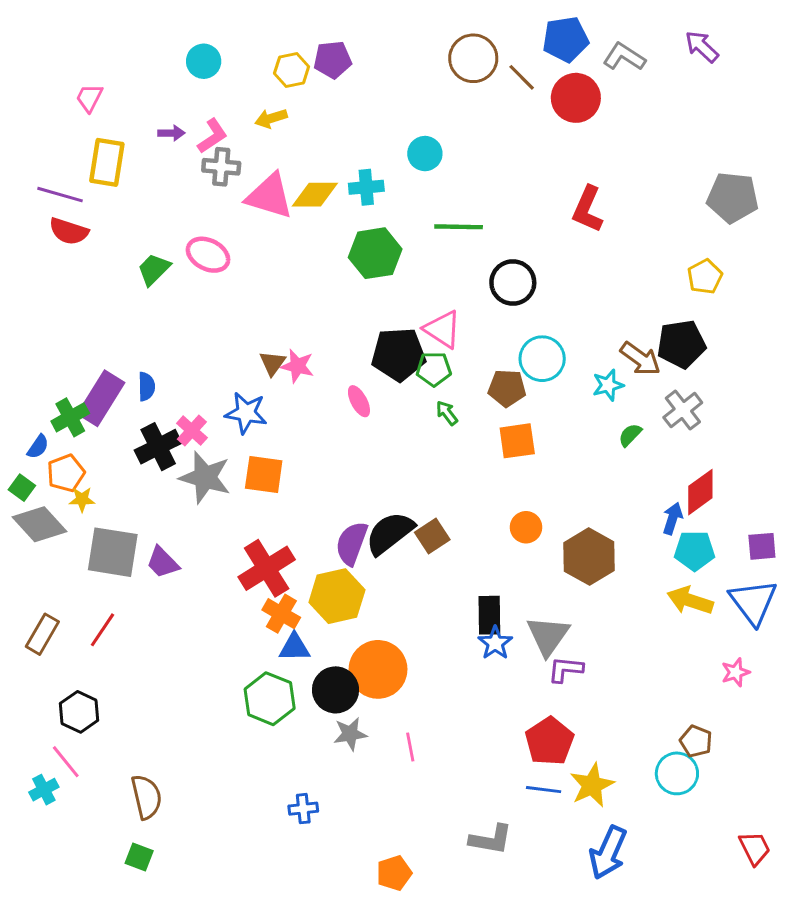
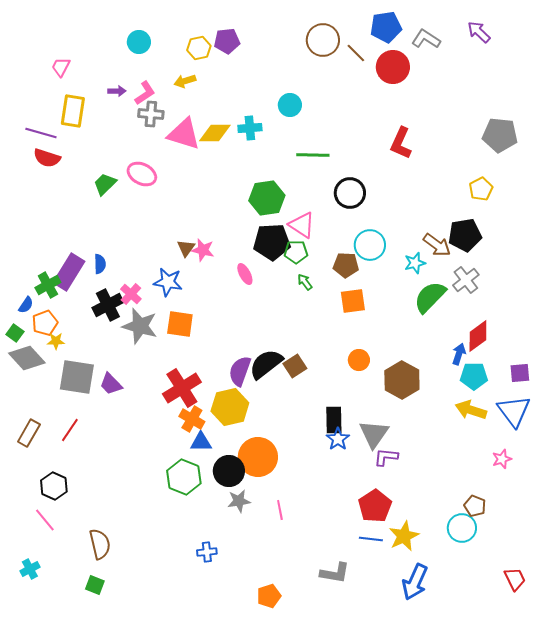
green hexagon: (375, 253) -> (267, 198), moved
green semicircle: (630, 435) -> (430, 297), size x2.0
cyan cross: (44, 790) -> (30, 569), moved

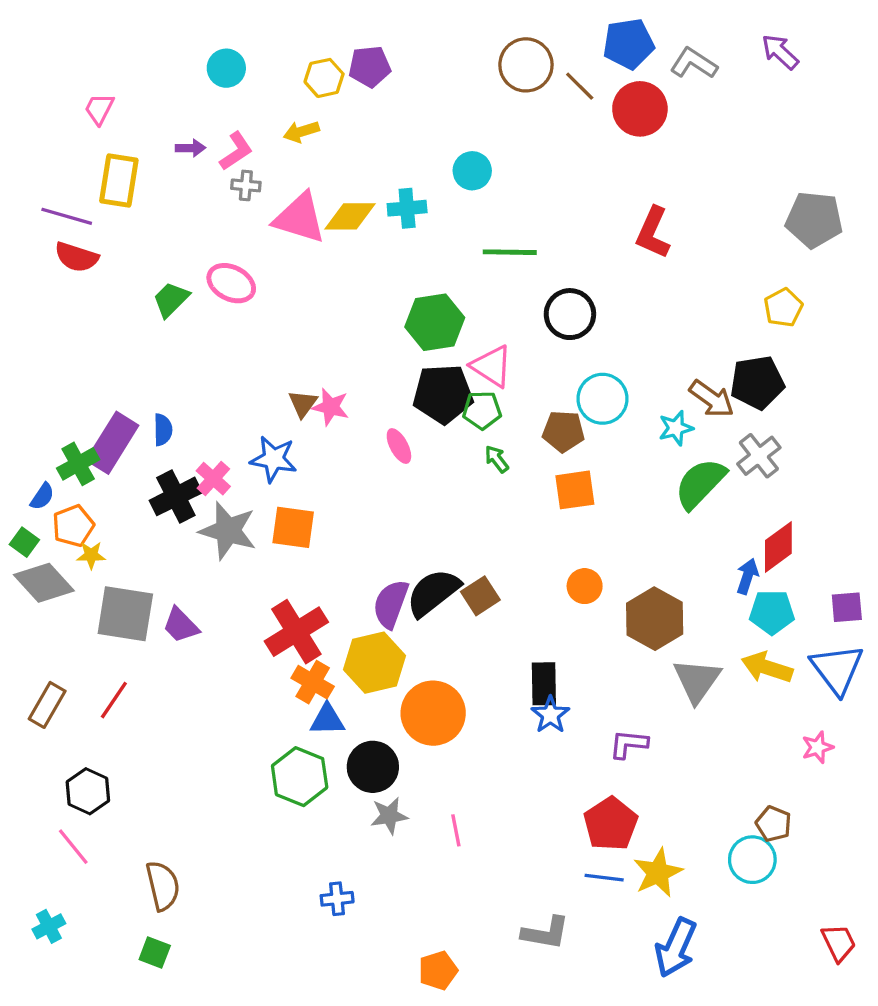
gray cross: (151, 114) -> (246, 185), size x0.7
gray triangle: (374, 434) -> (697, 681), moved
orange circle: (258, 457) -> (433, 713), moved

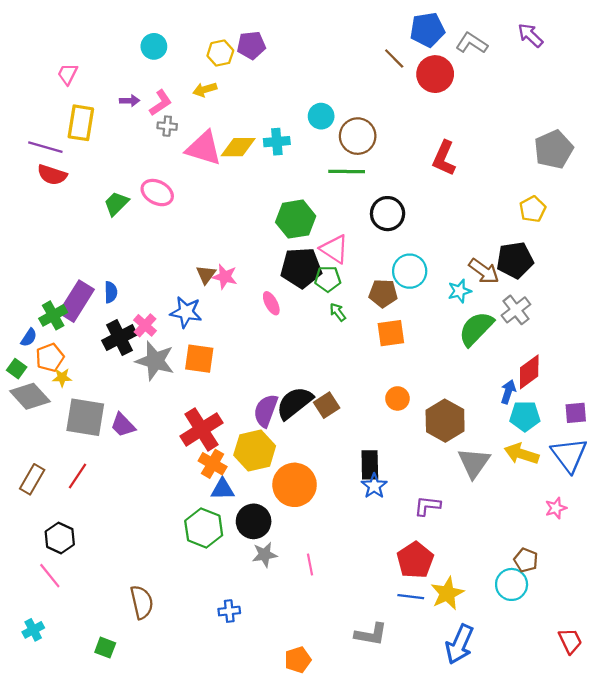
brown circle: (526, 65) -> (358, 136), moved
gray pentagon: (814, 220) -> (554, 149), turned -30
brown semicircle: (163, 886) -> (142, 602), moved

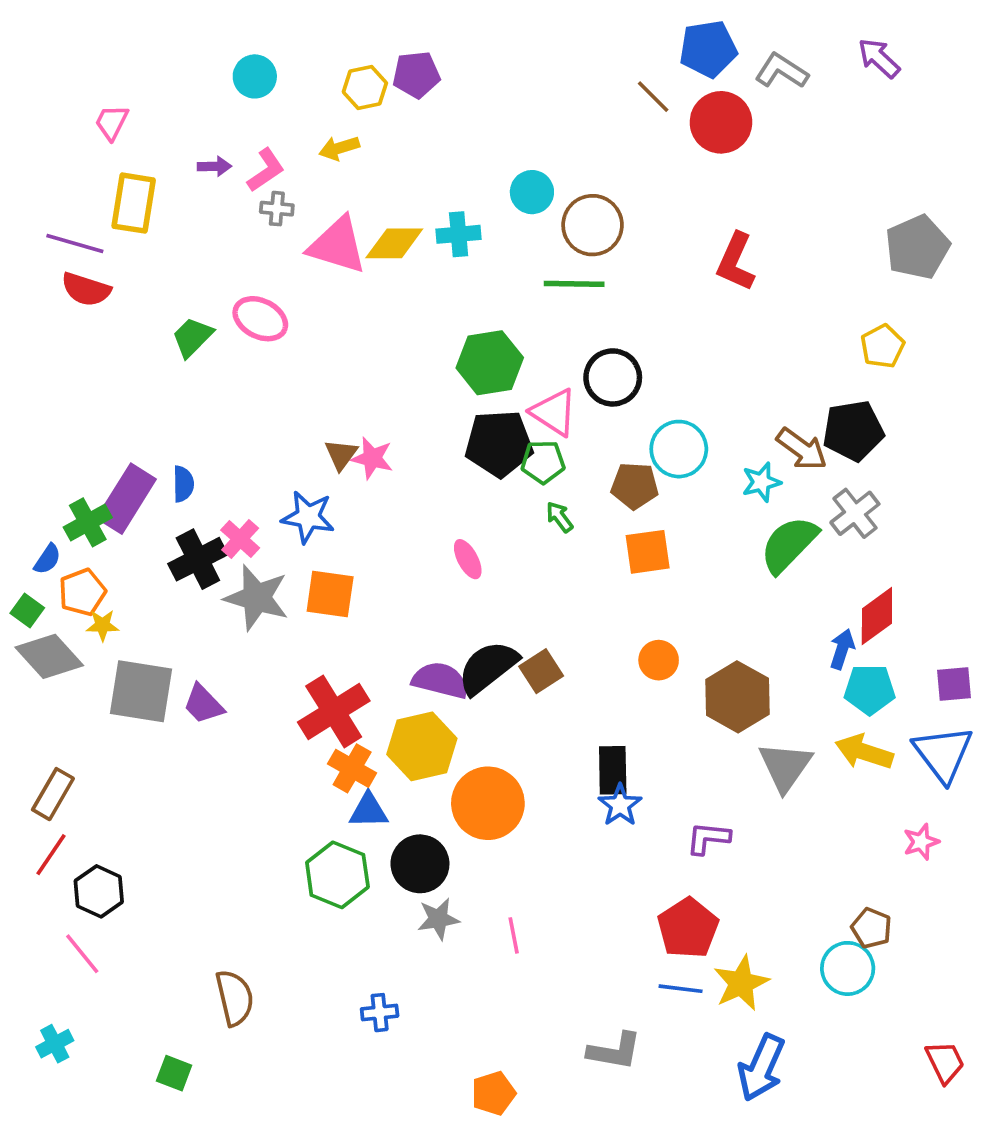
black circle: (388, 214) -> (613, 377), moved
pink ellipse: (271, 303) -> (468, 559), moved
purple semicircle: (266, 411) -> (440, 680), turned 84
red line: (78, 476) -> (51, 855), moved

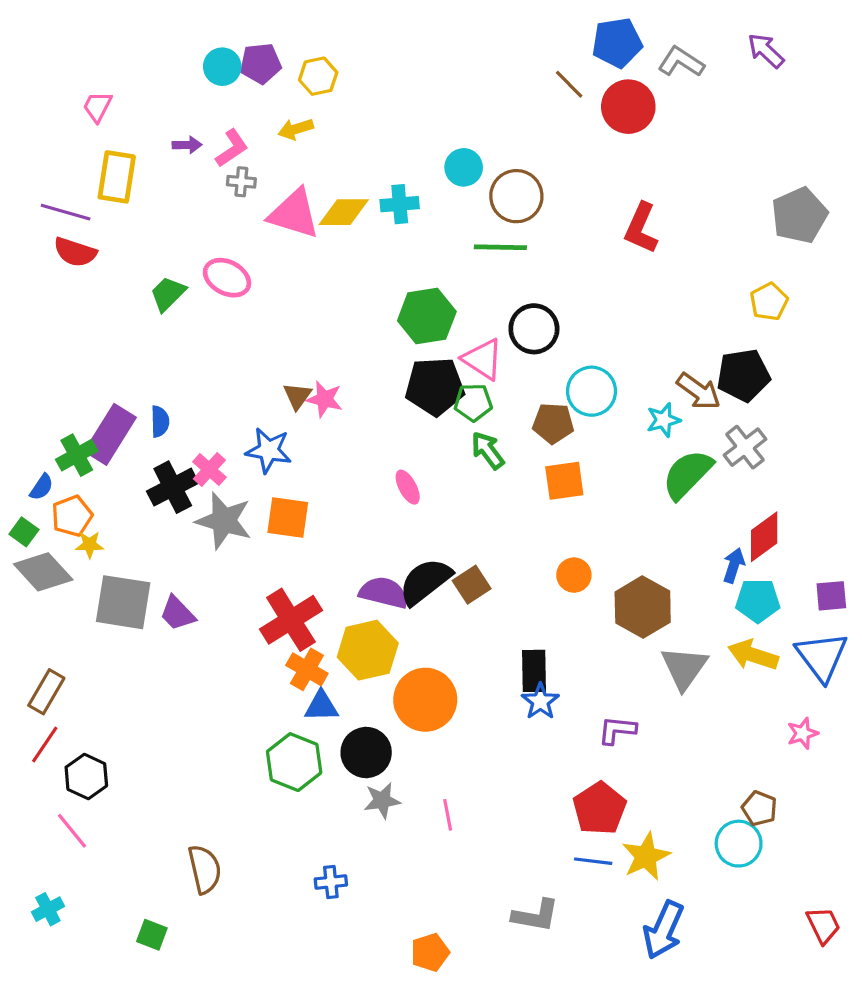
purple pentagon: (416, 75) -> (261, 63), moved
green arrow: (559, 517) -> (488, 450), size x1.4

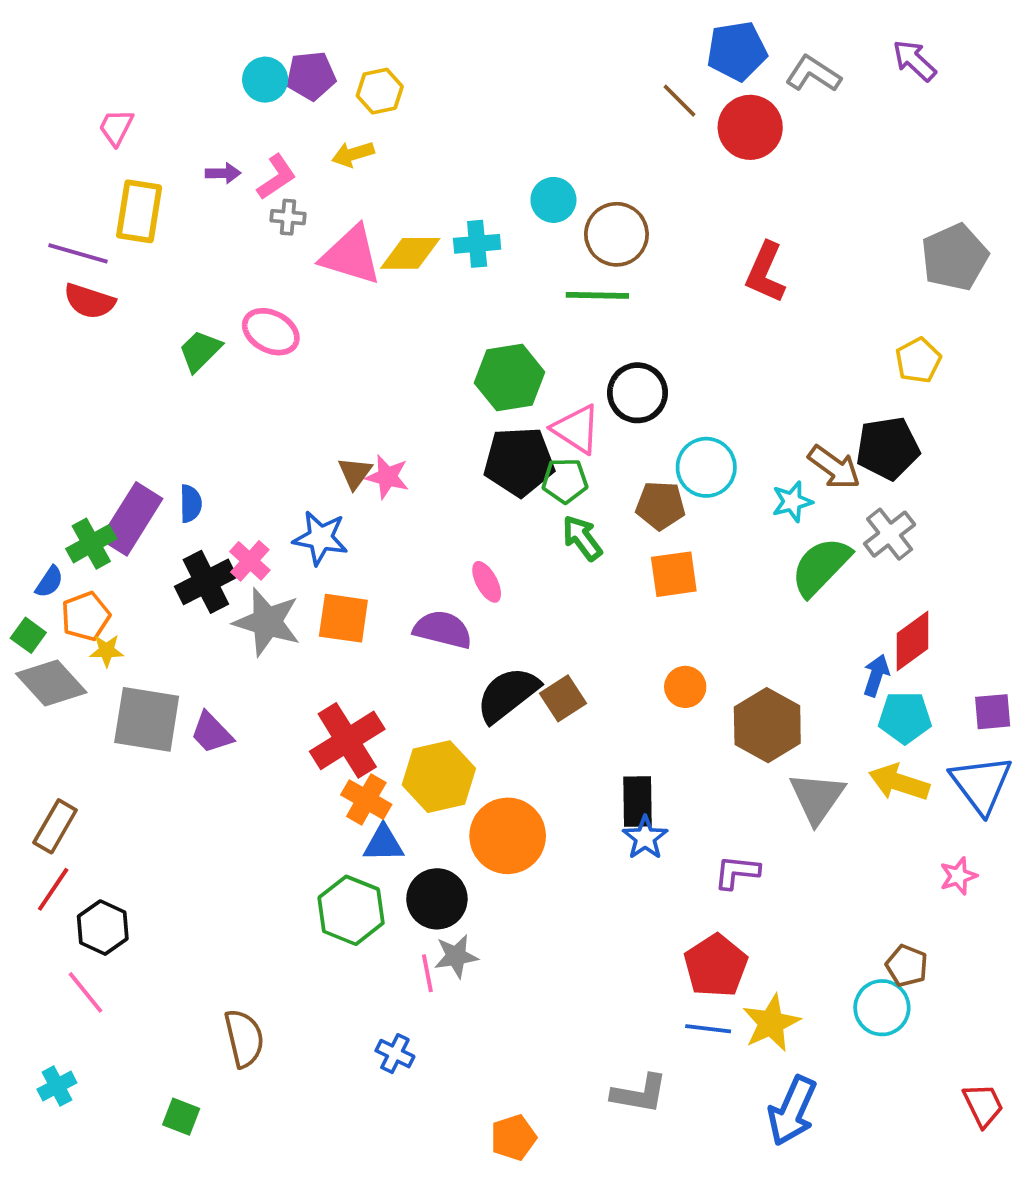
purple semicircle: (384, 593) -> (443, 630), moved
pink line: (448, 815) -> (427, 973), moved
blue cross: (331, 882) -> (395, 1054), turned 32

